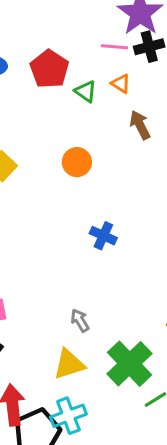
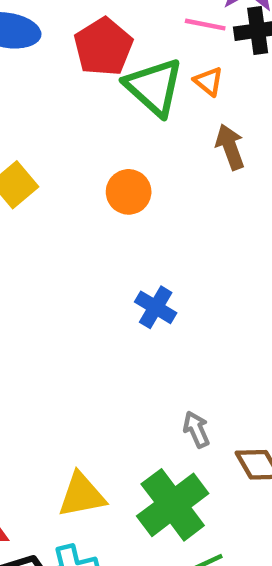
green triangle: (86, 91) -> (154, 87), size x1.8
gray arrow: (80, 320) -> (196, 429), moved

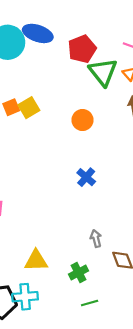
green cross: (173, 505) -> (79, 273), size x0.6

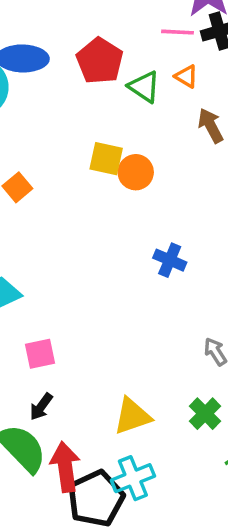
green triangle: (103, 72) -> (144, 87), size x0.7
yellow square: (29, 108) -> (106, 159), moved, turned -30

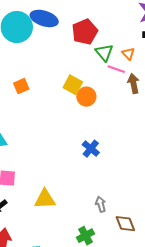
pink line: (178, 32) -> (116, 69), moved
yellow triangle: (132, 416) -> (45, 199), moved

